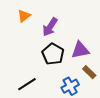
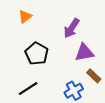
purple arrow: (50, 27) -> (72, 28), moved
black pentagon: (53, 54) -> (37, 54), moved

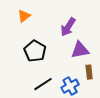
brown rectangle: (94, 76) -> (89, 72), turned 40
black line: (28, 89) -> (43, 84), moved

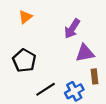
black pentagon: (35, 51) -> (24, 61), moved

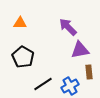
orange triangle: (25, 17) -> (20, 23), moved, turned 40
purple arrow: (72, 29) -> (68, 27), turned 102

